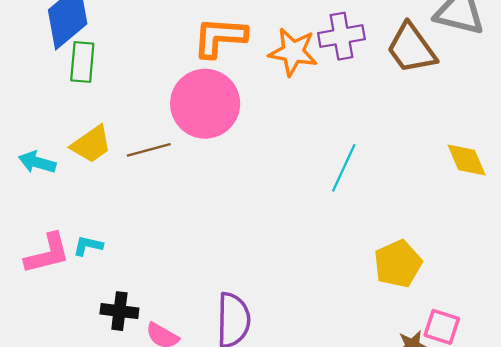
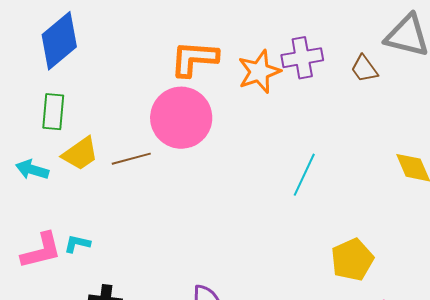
brown trapezoid: (411, 48) -> (364, 69), size x0.6
orange star: (293, 52) -> (259, 72), turned -30
green rectangle: (82, 62) -> (53, 112), moved

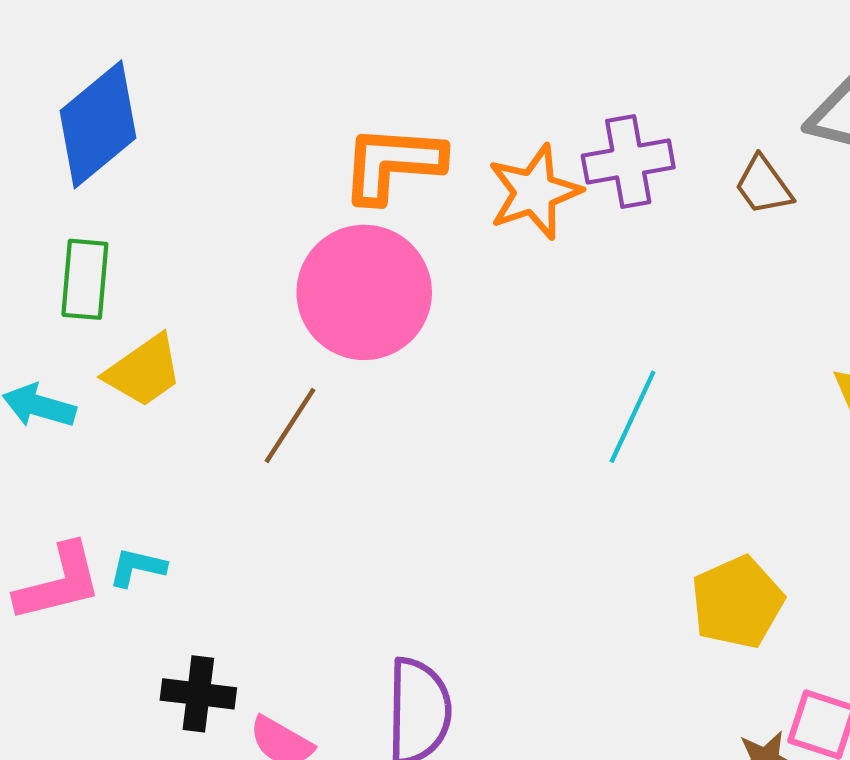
brown line: (131, 159) -> (290, 425), moved, turned -42

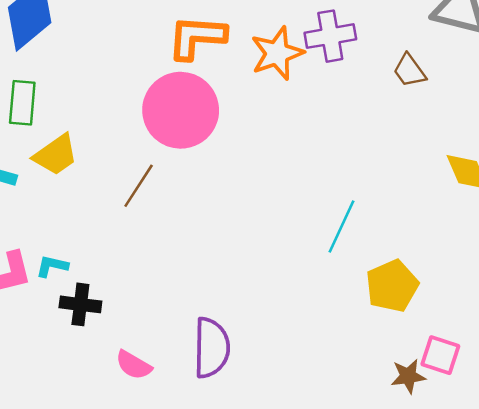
brown trapezoid: (763, 185) -> (409, 71), moved
cyan line: (633, 417) -> (341, 227), moved
black cross: (198, 694) -> (80, 304), moved

